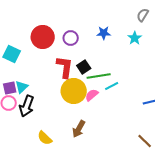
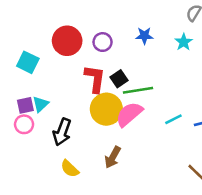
cyan line: (112, 86) -> (173, 119), moved
pink semicircle: (92, 95) -> (129, 114), size x1.6
black arrow: (27, 106) -> (62, 132), moved

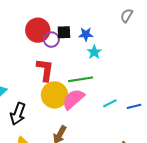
red circle: (67, 41) -> (38, 30), moved
cyan star: (184, 42) -> (94, 52), moved
black square: (119, 79) -> (64, 32), moved, turned 32

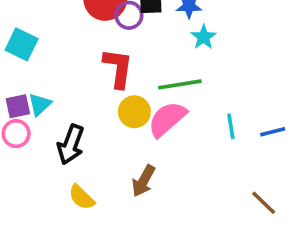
yellow circle: (54, 95) -> (134, 112), size x0.7
cyan line: (110, 103) -> (231, 126), turned -72

